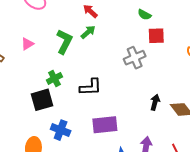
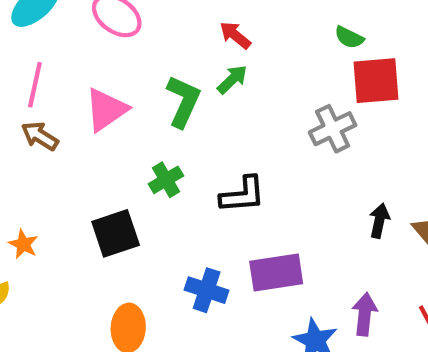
red square: (156, 36) -> (376, 81), size x1.4
pink triangle: (27, 44) -> (106, 110), size x1.6
black square: (42, 100) -> (116, 233), moved
blue cross: (61, 130) -> (207, 290), moved

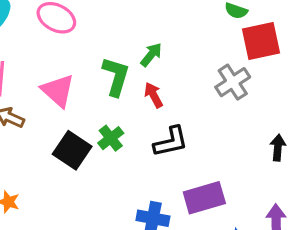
red arrow: (235, 35) -> (154, 95), moved, turned 30
pink triangle: (106, 110) -> (58, 91), turned -36
black square: (116, 233) -> (72, 150), moved, turned -30

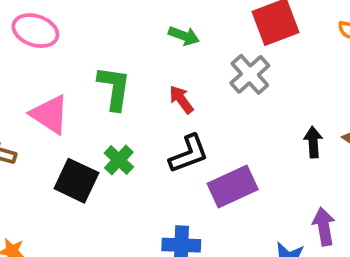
green arrow: (151, 55) -> (184, 36), moved, turned 80
red arrow: (154, 95) -> (181, 99), moved
purple rectangle: (204, 198) -> (233, 187), moved

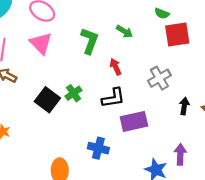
gray cross: (250, 74) -> (159, 78), moved
green L-shape: (114, 88) -> (90, 41), moved
pink triangle: (50, 114) -> (41, 43), moved

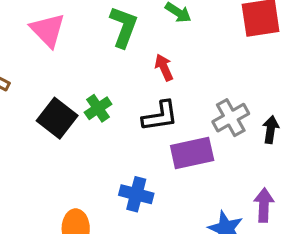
gray cross: (159, 78) -> (231, 118), moved

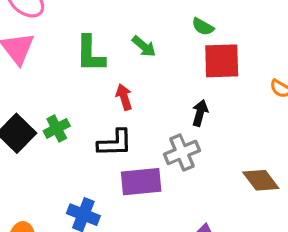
green L-shape: (124, 27) -> (90, 54), turned 153
black arrow: (271, 130) -> (200, 113), moved

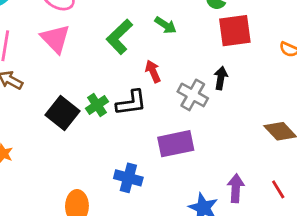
green L-shape: (90, 54) -> (119, 37), turned 52
black L-shape: (115, 143) -> (131, 103), moved
gray cross: (182, 152) -> (193, 95), moved, turned -32

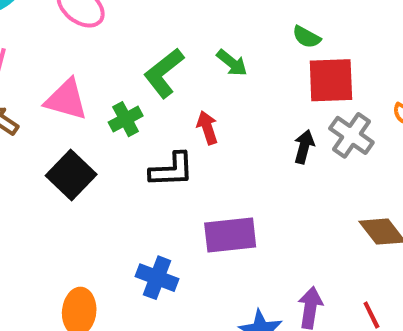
pink triangle: (55, 39) -> (66, 100), moved, turned -36
gray cross: (193, 95) -> (351, 135), moved
green cross: (97, 105) -> (126, 119), moved

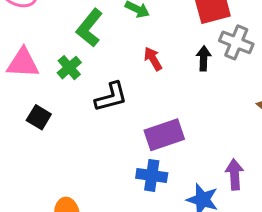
red arrow: (207, 128) -> (153, 59), moved
black square: (71, 175) -> (39, 117), size x0.7
blue cross: (157, 278) -> (152, 175), moved

